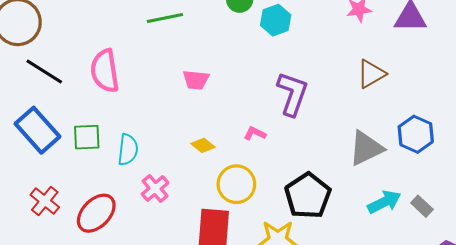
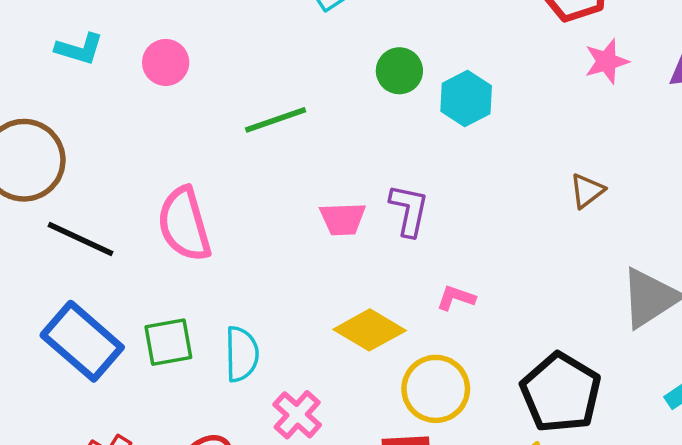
brown triangle: (371, 74) -> (587, 191), moved, size x0.7
purple L-shape: (292, 94) -> (409, 210), moved, size x0.7
yellow diamond: (203, 145) -> (370, 330), size x1.6

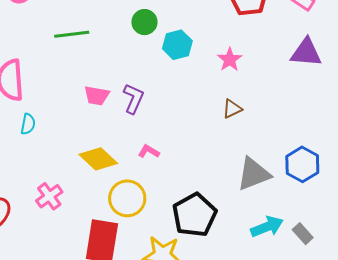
pink star: (607, 61) -> (230, 60), moved, turned -30
cyan semicircle: (242, 354) -> (28, 124), moved, size x0.7

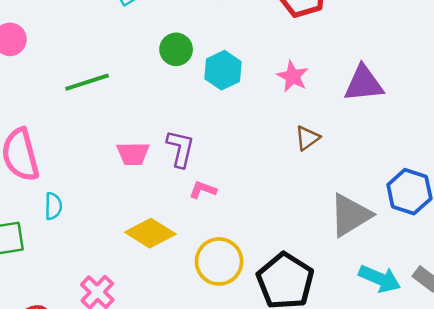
purple triangle: (306, 53) -> (364, 84), moved
pink L-shape: (149, 151) -> (203, 190), moved
yellow circle: (127, 198) -> (219, 261), moved
cyan arrow: (267, 227) -> (380, 279), turned 56

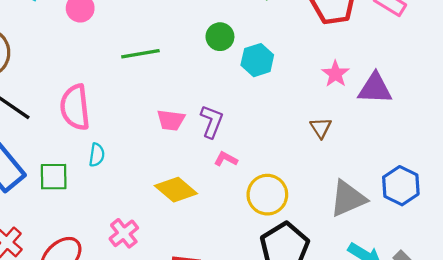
pink star: (293, 76) -> (335, 74), moved
brown triangle: (307, 138) -> (321, 128), turned -35
yellow circle: (219, 261) -> (267, 195), moved

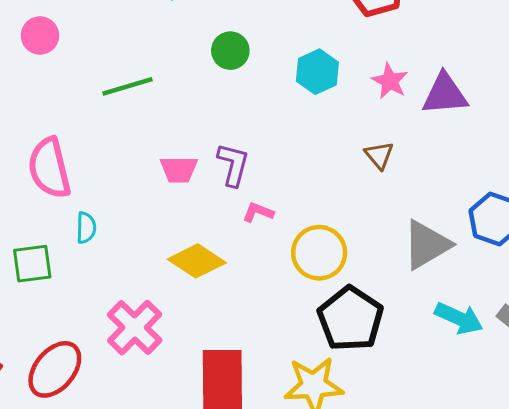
cyan hexagon: (257, 60) -> (317, 72), moved
pink cross: (124, 233) -> (135, 328), size x1.4

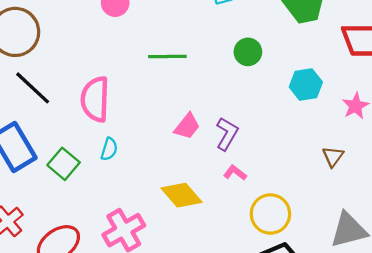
pink trapezoid: (179, 169) -> (187, 126), turned -68
green square: (32, 264) -> (64, 164), turned 32

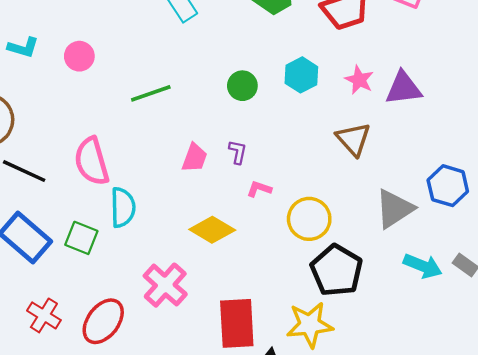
green circle: (248, 52) -> (242, 86), moved
purple L-shape: (227, 134) -> (238, 152), size x0.7
cyan semicircle: (109, 149) -> (123, 207), size x1.6
brown triangle: (333, 157) -> (353, 139), size x1.5

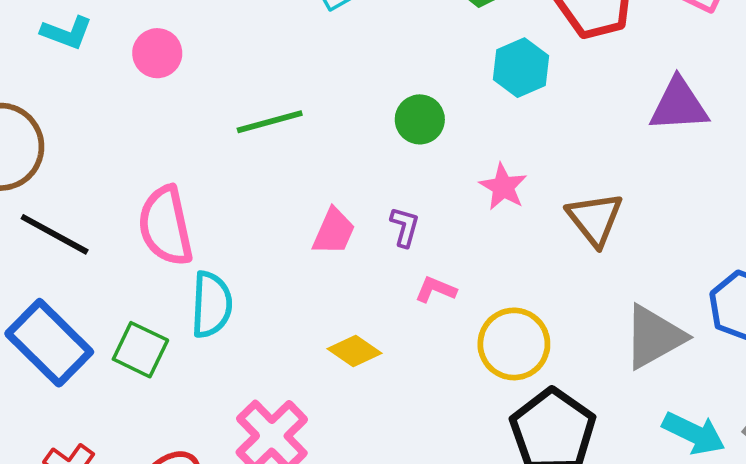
cyan hexagon: (301, 75) -> (521, 68), moved
pink star: (359, 80) -> (503, 187), moved
purple triangle: (403, 88) -> (679, 105), moved
yellow diamond: (212, 230) -> (355, 351), size x0.7

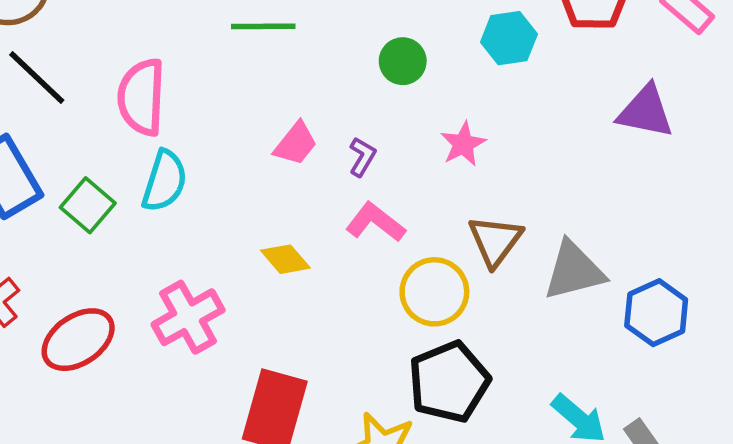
brown triangle: (595, 219) -> (495, 241), moved
pink L-shape: (436, 290) -> (375, 222), size x1.5
gray triangle: (654, 337) -> (574, 271), moved

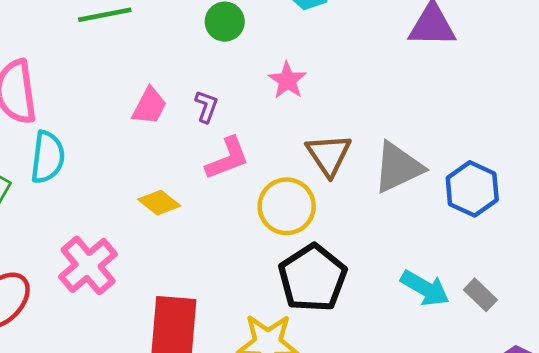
pink L-shape: (375, 222) -> (227, 158), turned 132

